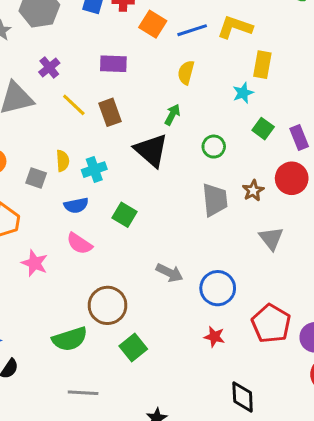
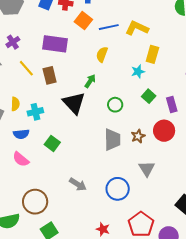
purple rectangle: (113, 64) -> (55, 44), size x1.4
blue circle: (218, 288) -> (118, 189), moved

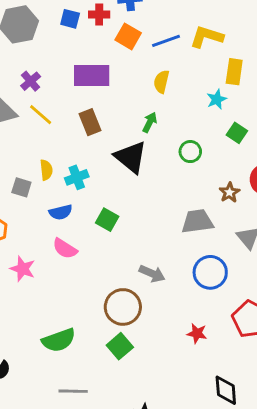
yellow line: (26, 68) -> (41, 115), moved
gray trapezoid: (112, 140) -> (197, 221), moved, turned -90
brown circle: (35, 202) -> (123, 307), moved

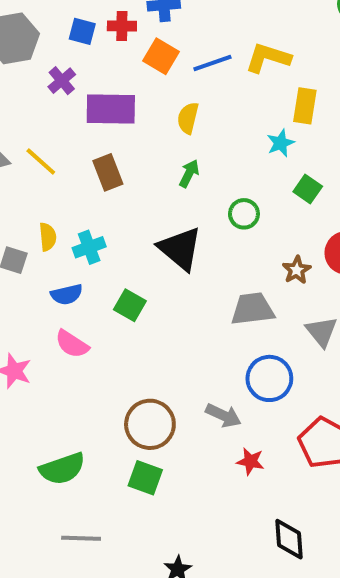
purple cross: (31, 81) -> (62, 81), moved
yellow semicircle: (161, 82) -> (188, 118), moved
black triangle: (131, 157) -> (180, 249), moved
gray arrow: (152, 274) -> (223, 415), moved
green square: (120, 346) -> (145, 478), turned -30

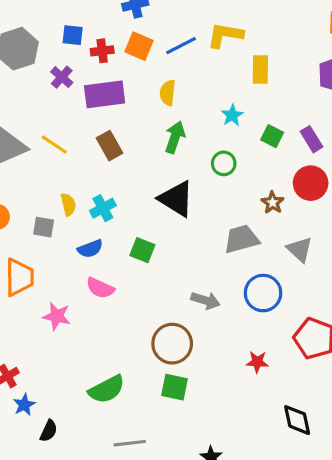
red cross: (122, 26) -> (102, 51), moved
cyan star: (281, 143) -> (232, 115), moved
green arrow: (189, 173) -> (175, 137), size x1.4
gray arrow: (223, 415) -> (206, 300), moved

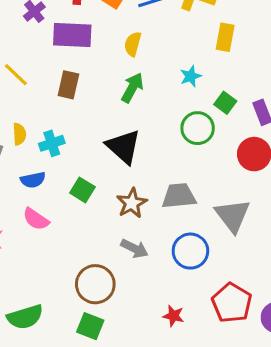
brown rectangle: (109, 146) -> (68, 85), turned 32
green circle: (224, 163) -> (198, 128), moved, size x1.4
brown star: (273, 203) -> (132, 203), moved, size x1.4
gray triangle: (300, 249) -> (233, 216), size x1.4

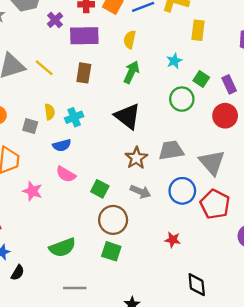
green square: (82, 190) -> (100, 189), moved
red pentagon: (232, 303) -> (215, 204), moved

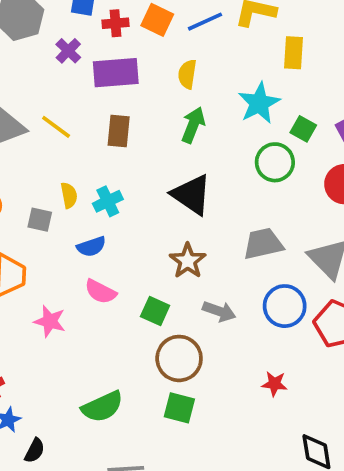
cyan star: (174, 61) -> (259, 103), size x1.6
brown star: (136, 158) -> (188, 261), moved

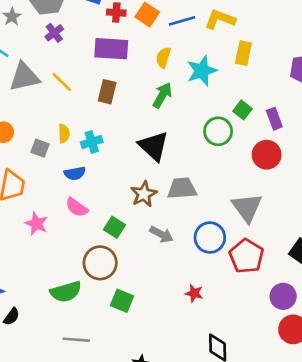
purple cross: (68, 51) -> (54, 33), moved
cyan star: (259, 103) -> (202, 71), moved
gray trapezoid: (263, 244) -> (182, 188), moved
brown circle: (179, 358) -> (100, 263), moved

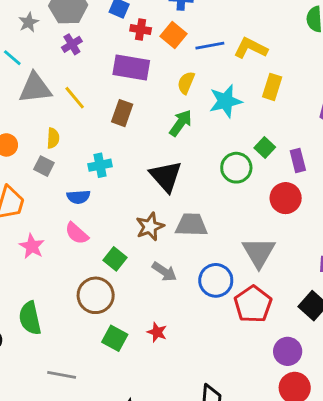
yellow semicircle: (64, 133) -> (53, 138), moved
green semicircle: (66, 292) -> (30, 318), moved, turned 88
red star: (194, 293) -> (157, 332), moved

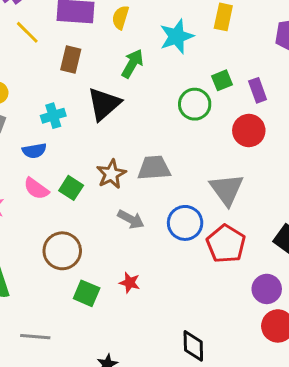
yellow semicircle: (186, 83) -> (120, 17), moved
yellow line: (75, 98) -> (27, 32), moved
green square: (265, 147) -> (222, 80), turned 30
black triangle: (166, 176) -> (104, 104), moved, turned 36
green square: (115, 259) -> (71, 188), moved

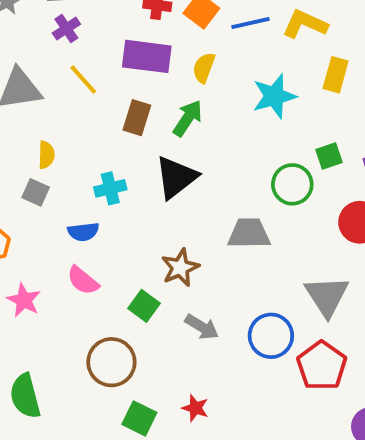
green arrow: (132, 64) -> (188, 118), moved
gray trapezoid: (154, 168) -> (249, 233), moved
green square: (71, 188) -> (144, 306), moved

